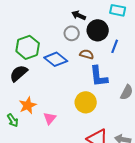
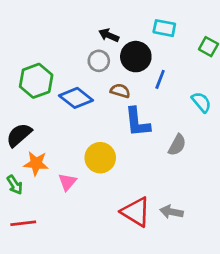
black semicircle: (19, 73) -> (19, 135), moved
yellow circle: (86, 102) -> (100, 158), moved
orange star: (28, 105) -> (36, 163), turned 30

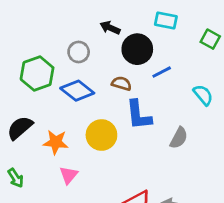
gray circle: (99, 61) -> (79, 52), moved
blue line: (160, 79) -> (162, 72), turned 42
yellow circle: (100, 158) -> (101, 135), moved
orange star: (36, 163) -> (56, 142), moved

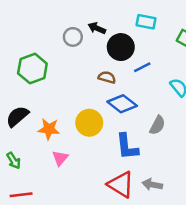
gray circle: (79, 52) -> (73, 37), moved
blue diamond: (77, 91) -> (122, 104), moved
blue L-shape: (139, 115) -> (127, 147), moved

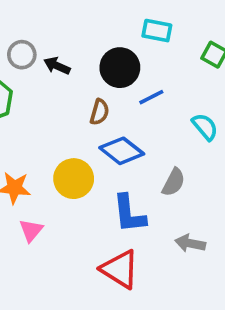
black arrow: (97, 28) -> (57, 66), moved
gray circle: (73, 37) -> (22, 55), moved
brown semicircle: (107, 77) -> (100, 112), turned 90
gray arrow: (152, 185) -> (190, 243), moved

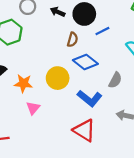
black arrow: (57, 66) -> (58, 12), moved
blue L-shape: (129, 214) -> (90, 98), turned -45

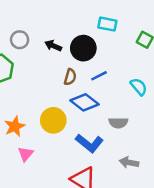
blue line: (102, 31) -> (99, 76), moved
gray semicircle: (115, 80) -> (118, 123), turned 63
orange star: (23, 83) -> (15, 126), turned -30

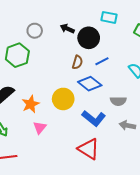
black arrow: (53, 46) -> (67, 29), moved
gray arrow: (129, 162) -> (127, 125), moved

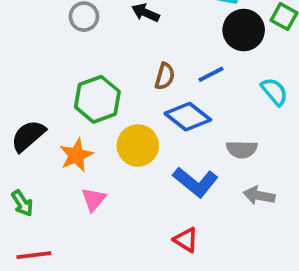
black circle: (89, 38) -> (244, 30), moved
green hexagon: (17, 55) -> (97, 99), moved
red triangle: (89, 149) -> (186, 240), size x0.6

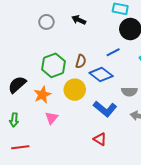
brown semicircle: (165, 76) -> (81, 61), moved
green arrow: (22, 203) -> (14, 120), turned 40

